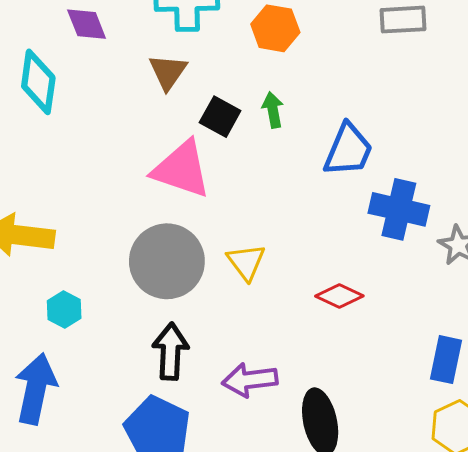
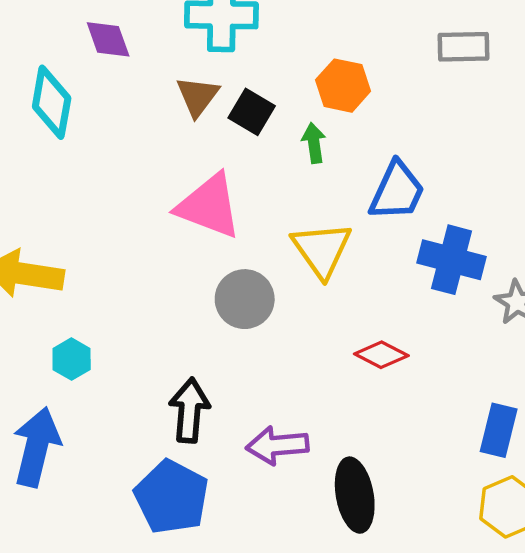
orange hexagon: (275, 28) -> (343, 86), moved
black square: (220, 117) -> (252, 112), moved
gray circle: (167, 261) -> (245, 299), moved, size x0.7
yellow triangle: (246, 262) -> (322, 250), moved, size x1.4

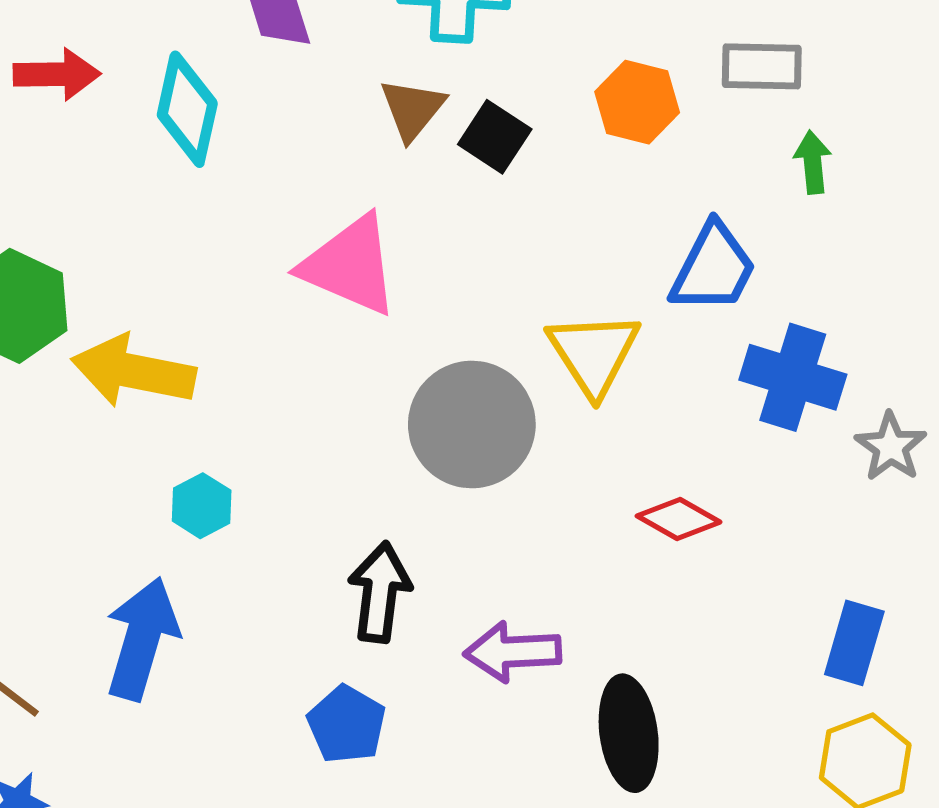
gray rectangle: (464, 47) -> (762, 66), moved
green arrow: (314, 143) -> (813, 162), moved
pink triangle: (209, 206) -> (350, 265), moved
gray circle: (245, 299) -> (472, 424), size x1.4
blue pentagon: (172, 497) -> (347, 724), size x0.7

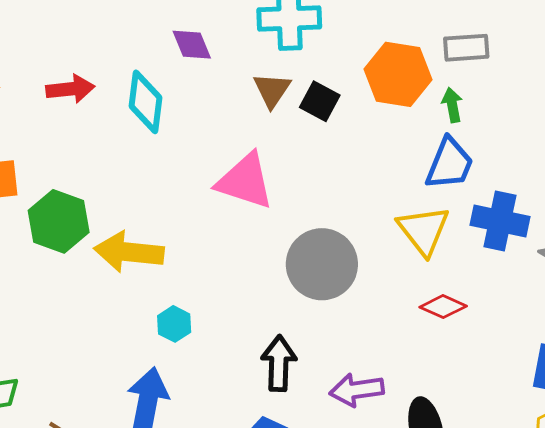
orange hexagon: (637, 102) -> (398, 74), size x1.4
green arrow: (813, 162) -> (452, 105), moved
yellow triangle: (594, 353) -> (423, 230), moved

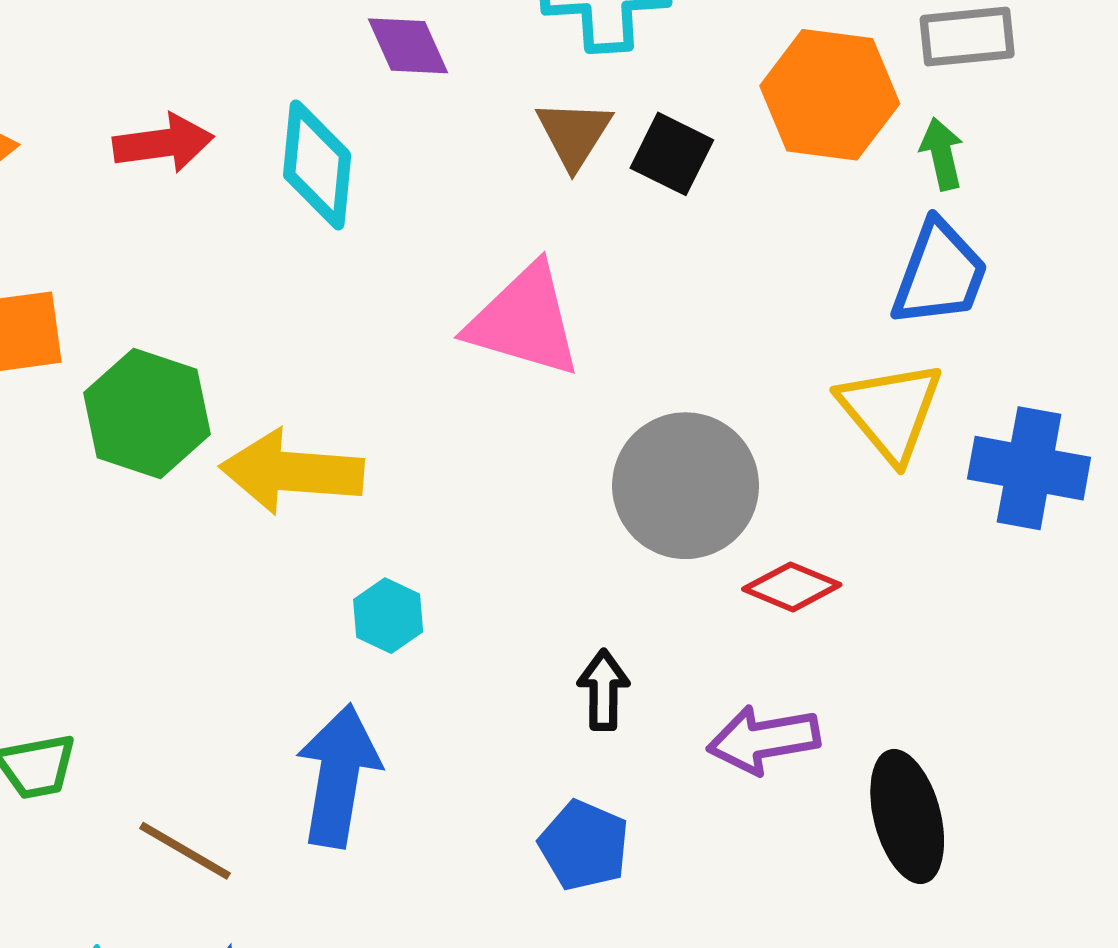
blue cross: (500, 221) -> (1029, 468), moved
red diamond: (443, 307) -> (792, 587), moved
black arrow: (279, 363) -> (603, 690), size x0.7

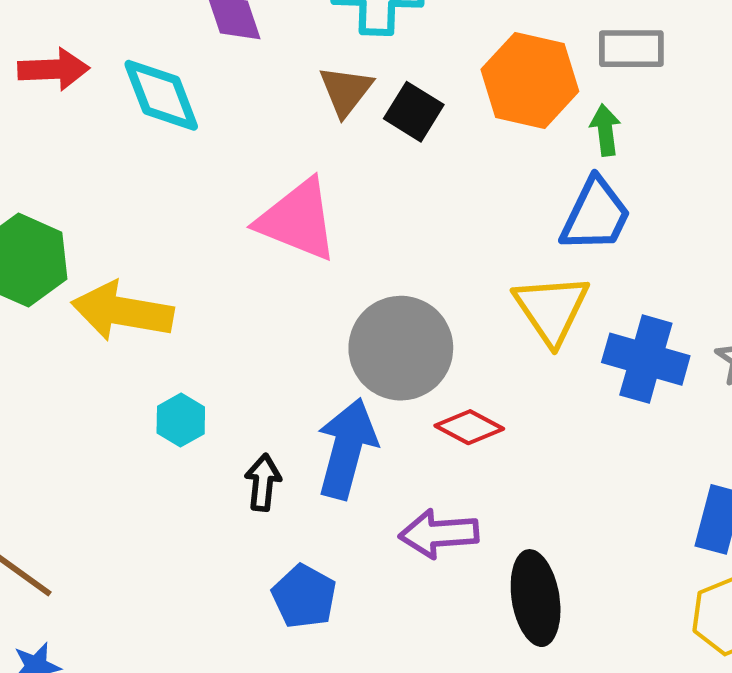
cyan diamond: (317, 165) -> (161, 95), turned -32
black arrow: (603, 690) -> (263, 482), moved
blue arrow: (338, 776) -> (347, 449), moved

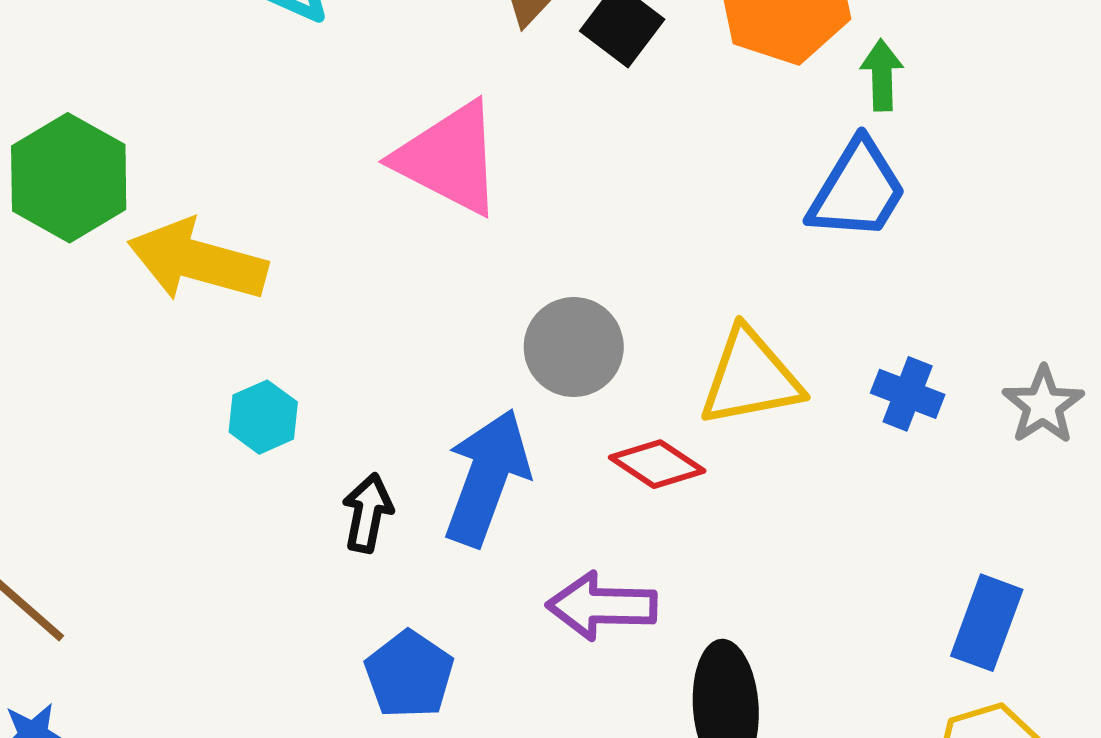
yellow triangle: (551, 309) -> (750, 378), moved, turned 48
gray circle: (401, 348) -> (574, 347), size x0.7
blue cross: (646, 359) -> (908, 394), size x0.6

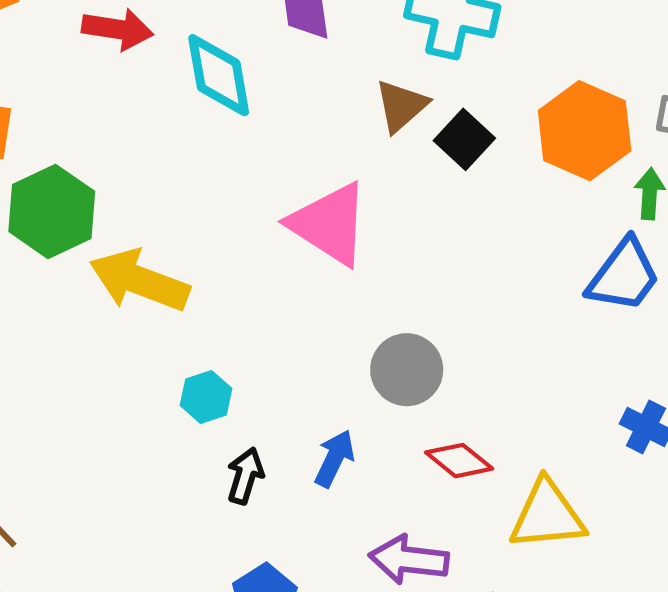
yellow triangle: (750, 378) -> (547, 515), moved
cyan hexagon: (263, 417) -> (206, 397), moved
blue arrow: (487, 478) -> (334, 458), size x0.6

